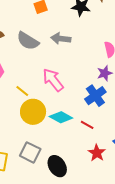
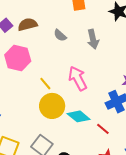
gray arrow: (61, 39) -> (93, 39), turned -120
gray semicircle: (28, 41) -> (60, 35), size x0.6

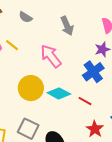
gray arrow: (93, 39) -> (67, 26), moved
yellow line: (45, 84) -> (12, 45), moved

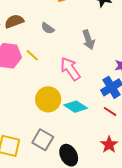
red line: (85, 101) -> (110, 111), moved

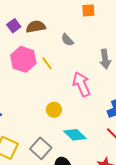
yellow circle: (48, 99) -> (54, 110), size x0.6
cyan diamond: (76, 107) -> (75, 135), moved

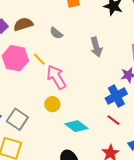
pink arrow: (82, 84) -> (56, 77), moved
gray square: (41, 148) -> (17, 119), moved

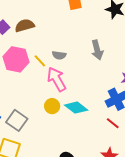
gray semicircle: (56, 33) -> (59, 55), moved, turned -32
cyan diamond: (76, 126) -> (76, 108), moved

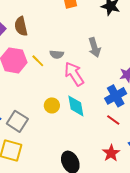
brown semicircle: (25, 26) -> (21, 26), turned -84
pink arrow: (57, 79) -> (74, 74), moved
cyan diamond: (76, 108) -> (76, 106), turned 45

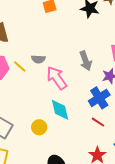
gray arrow: (94, 47) -> (86, 61), moved
yellow circle: (52, 105) -> (39, 127), moved

